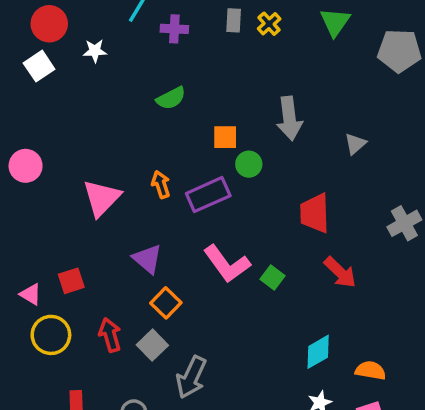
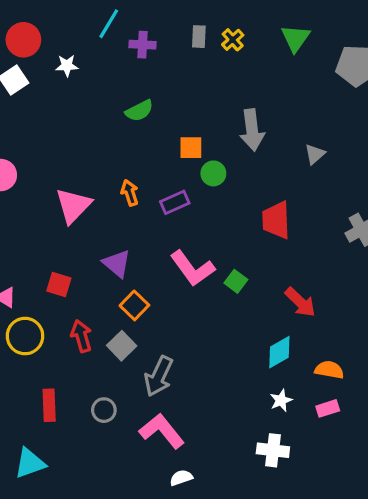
purple rectangle: (208, 195) -> (175, 202), size x0.7
red arrow: (340, 272) -> (300, 302), moved
red square: (71, 281) -> (59, 284), moved, turned 35

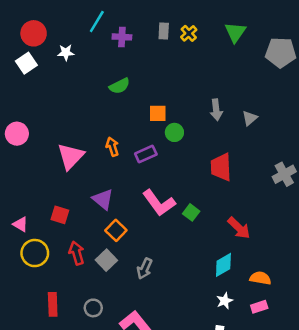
gray arrow: (252, 130) -> (216, 110), moved, size x0.7
gray arrow: (159, 376) -> (145, 269), moved, size x0.7

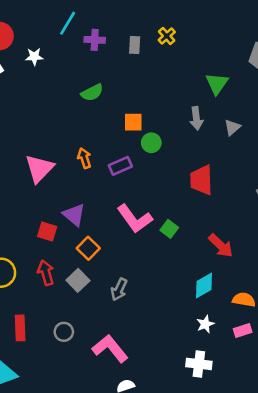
gray rectangle: (164, 31) -> (135, 45), moved
green triangle: (235, 32) -> (217, 84), moved
red square: (60, 215) -> (47, 231), moved

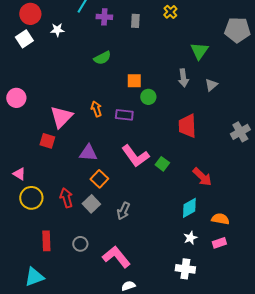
yellow cross: (167, 36) -> (170, 12), moved
purple rectangle: (120, 166) -> (124, 115), turned 30
purple triangle: (74, 215) -> (88, 153), turned -36
red square: (47, 231) -> (47, 141), moved

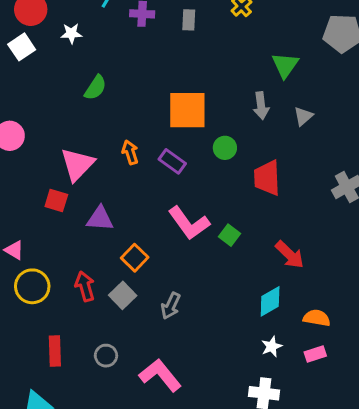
green semicircle: (102, 58) -> (95, 88), moved, turned -30
orange square: (134, 81) -> (187, 110), size x1.8
green circle: (148, 97) -> (225, 148), moved
purple rectangle: (124, 115) -> (172, 161), turned 30
purple triangle: (88, 153) -> (100, 219), moved

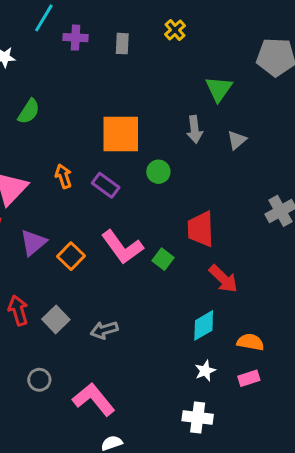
red trapezoid: (267, 178) -> (201, 229), moved
purple triangle: (100, 219) -> (33, 243), turned -44
orange square: (135, 258) -> (71, 256), moved
gray arrow: (171, 306) -> (104, 330), turned 48

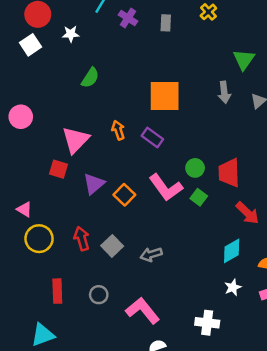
purple cross: (76, 38) -> (128, 18), turned 30
green circle: (158, 172) -> (195, 168), moved
white cross: (198, 417) -> (207, 323), moved

